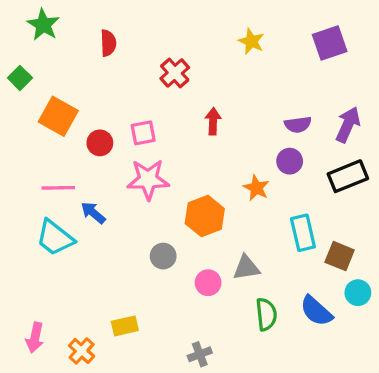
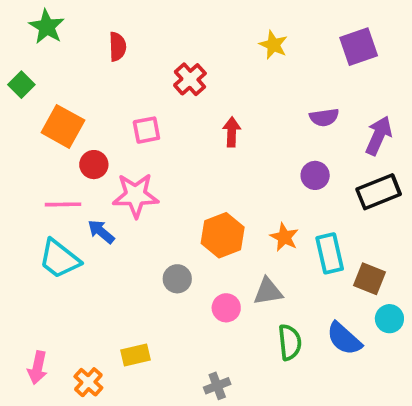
purple semicircle: (298, 125) -> (324, 117), moved
pink square: (143, 133) -> (146, 130), moved
red circle: (100, 143) -> (94, 165), moved
pink star: (148, 179) -> (136, 195), moved
orange star: (256, 188) -> (284, 237), moved

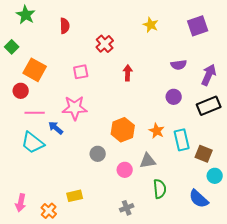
red circle: (94, 165) -> (21, 91), moved
blue semicircle: (344, 339) -> (199, 199), moved
gray cross: (217, 386) -> (127, 208), moved

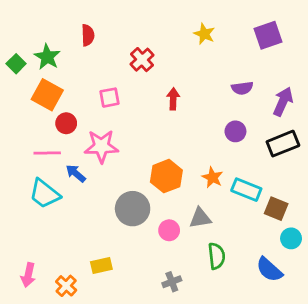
green star: (26, 15) -> (47, 57), moved
red circle: (21, 91) -> (66, 123), moved
cyan rectangle: (182, 140) -> (246, 190), turned -55
gray circle: (98, 154) -> (133, 209), size x1.6

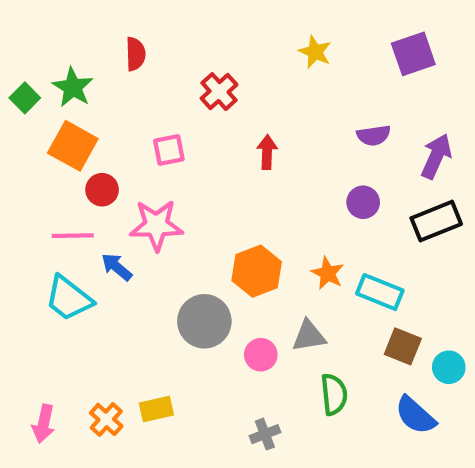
brown square: (276, 209) -> (403, 346), moved
orange cross: (66, 286) -> (106, 419), moved

